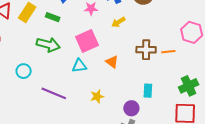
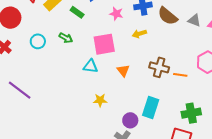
green arrow: (48, 45) -> (66, 38), size x0.6
cyan circle: (24, 71) -> (38, 41), moved
cyan rectangle: (148, 91) -> (151, 107), size x1.5
purple line: (54, 93) -> (20, 90), moved

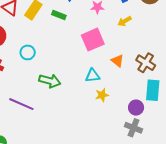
green arrow: (66, 38) -> (50, 81), moved, size x1.5
cyan triangle: (90, 66) -> (93, 76), moved
brown cross: (159, 67) -> (146, 63), moved, turned 30

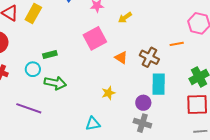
green rectangle: (59, 15) -> (50, 54), moved, turned -32
cyan circle: (28, 52) -> (33, 69), moved
cyan triangle: (93, 76) -> (93, 124), moved

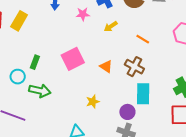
pink square: (95, 38) -> (73, 59), moved
orange line: (177, 44) -> (143, 39), moved, turned 40
green rectangle: (50, 54) -> (35, 62), turned -56

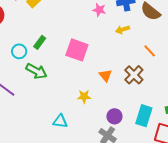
pink square: (73, 59) -> (77, 50), turned 30
orange triangle: (106, 66) -> (105, 76), moved
cyan rectangle: (143, 94) -> (144, 116), moved

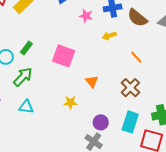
green arrow: (36, 71) -> (23, 77), turned -75
brown cross: (134, 75) -> (130, 88), moved
cyan triangle: (60, 121) -> (26, 107), moved

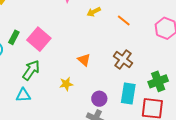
pink square: (64, 56) -> (39, 39), moved, turned 30
orange line: (136, 57) -> (124, 21), moved
green arrow: (23, 77) -> (31, 70), moved

